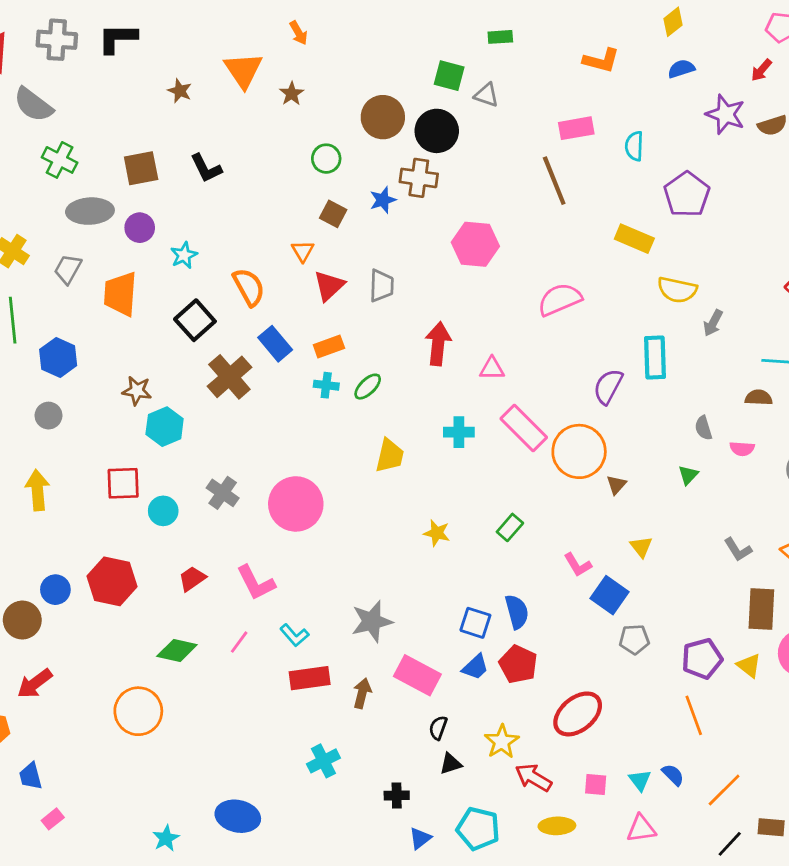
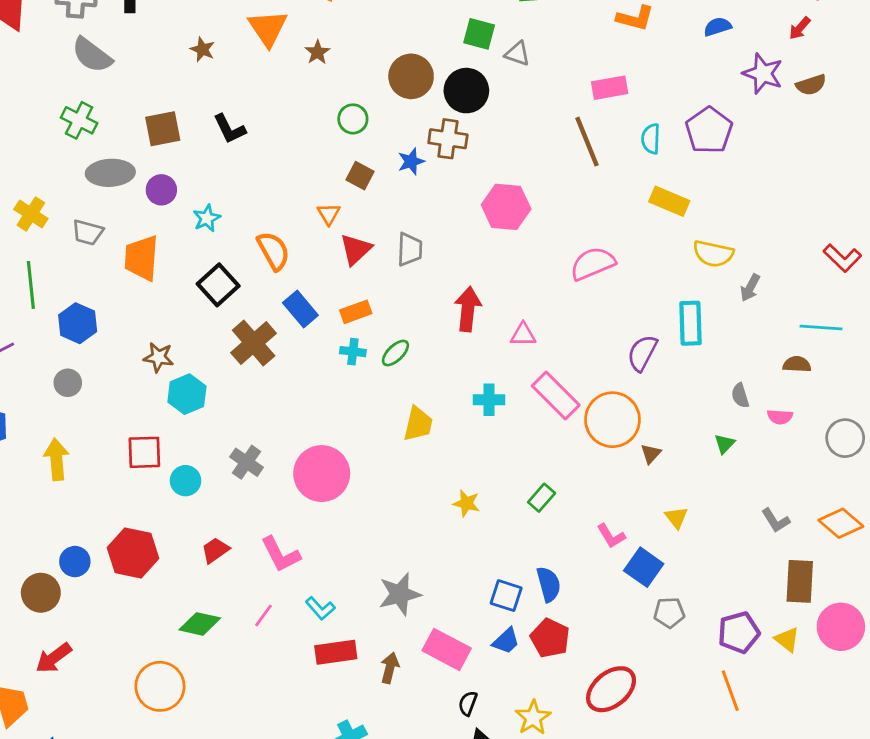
gray semicircle: (33, 105) -> (92, 55), moved
cyan semicircle: (634, 146) -> (651, 139), moved
purple pentagon: (687, 194) -> (709, 130), moved
gray trapezoid: (68, 269) -> (88, 232), turned -104

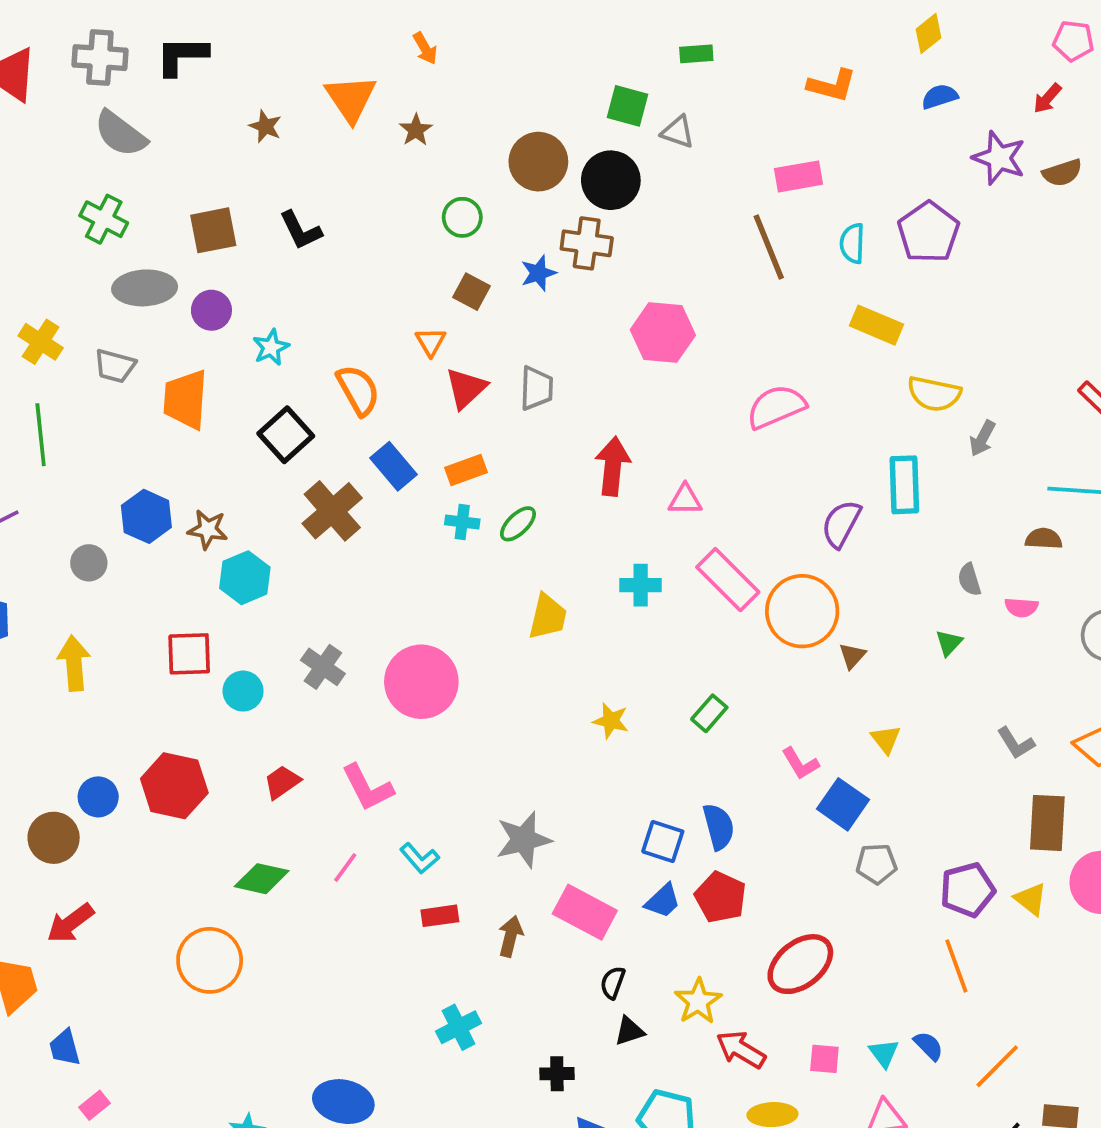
blue hexagon: (78, 323) -> (146, 516), moved
red rectangle: (336, 652) -> (440, 916), size x0.7

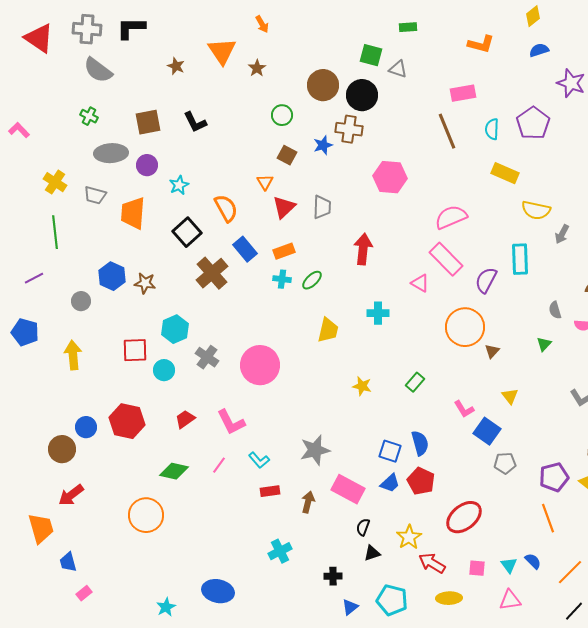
green cross: (104, 219) -> (89, 116), size x0.7
pink triangle: (685, 500) -> (420, 283), moved, turned 30
cyan hexagon: (245, 578) -> (175, 329), moved
pink rectangle: (728, 580) -> (446, 259), moved

